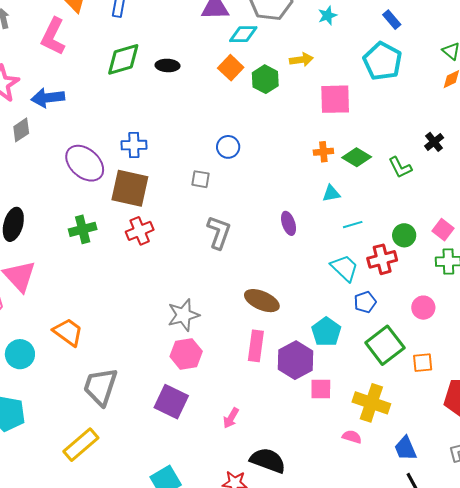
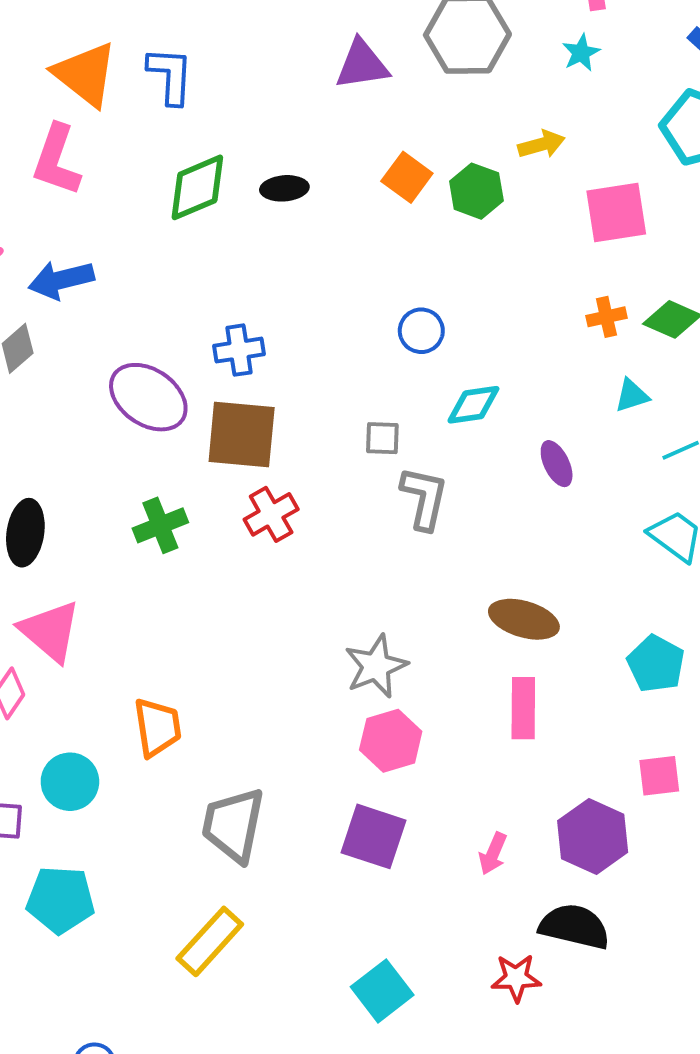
cyan diamond: (243, 34) -> (473, 405), moved
gray square: (201, 179) -> (382, 438), moved
orange trapezoid: (68, 332) -> (157, 727), turned 52
purple hexagon: (295, 360) -> (593, 837), moved

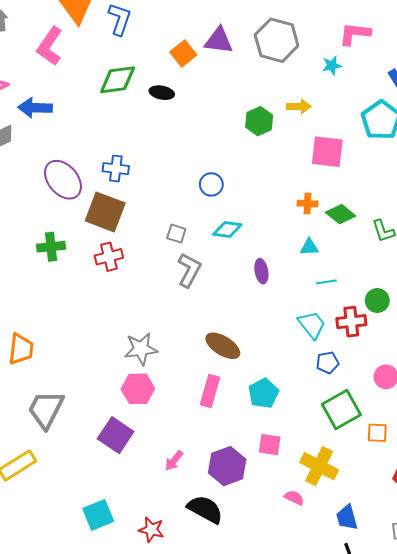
orange square: (407, 177) -> (183, 53), moved
cyan pentagon: (656, 664) -> (263, 393), moved
red star: (516, 978) -> (151, 530), moved

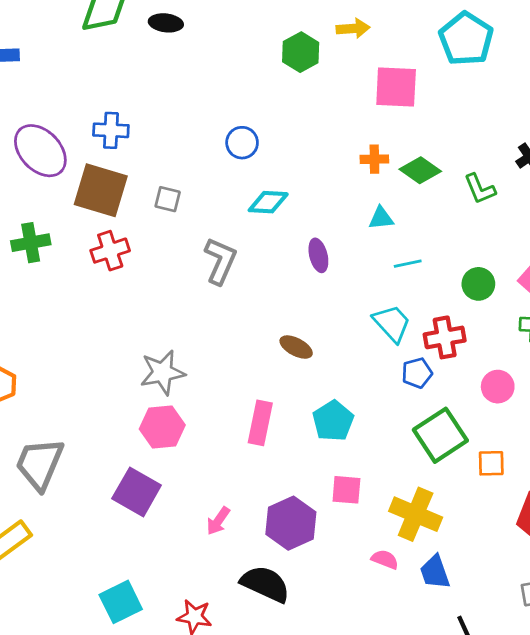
gray square: (176, 234) -> (168, 199), moved
red cross: (351, 322) -> (445, 337), moved
brown ellipse: (223, 346) -> (296, 347), moved, size x0.7
blue trapezoid: (347, 518) -> (435, 572), moved

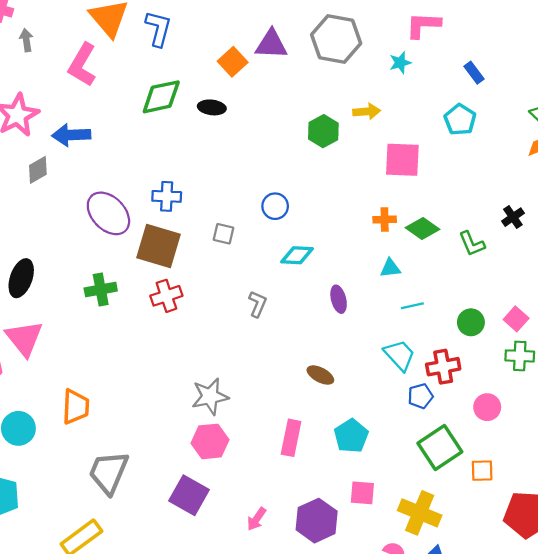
cyan pentagon: (466, 39) -> (460, 120), size x0.7
gray square: (168, 199) -> (224, 234), moved
gray L-shape: (220, 261) -> (258, 304), size x0.7

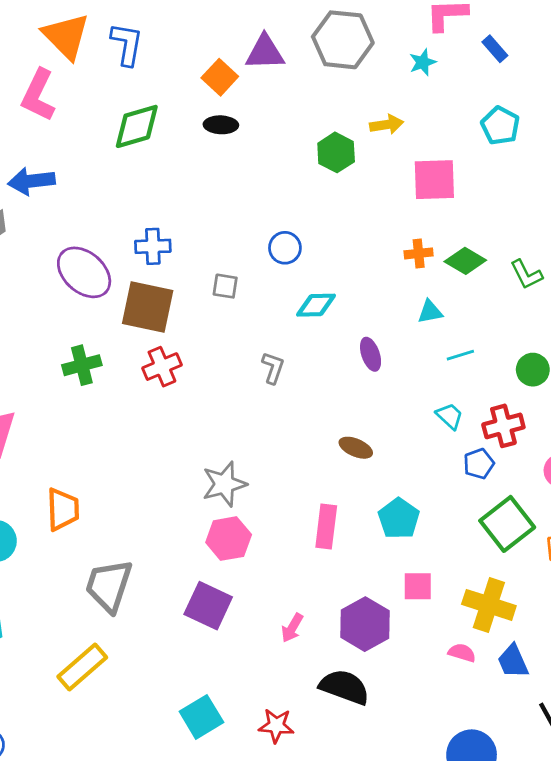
blue rectangle: (474, 73) -> (495, 49), moved
black ellipse: (212, 107) -> (221, 125), moved
cyan trapezoid: (400, 355) -> (450, 416), size x0.7

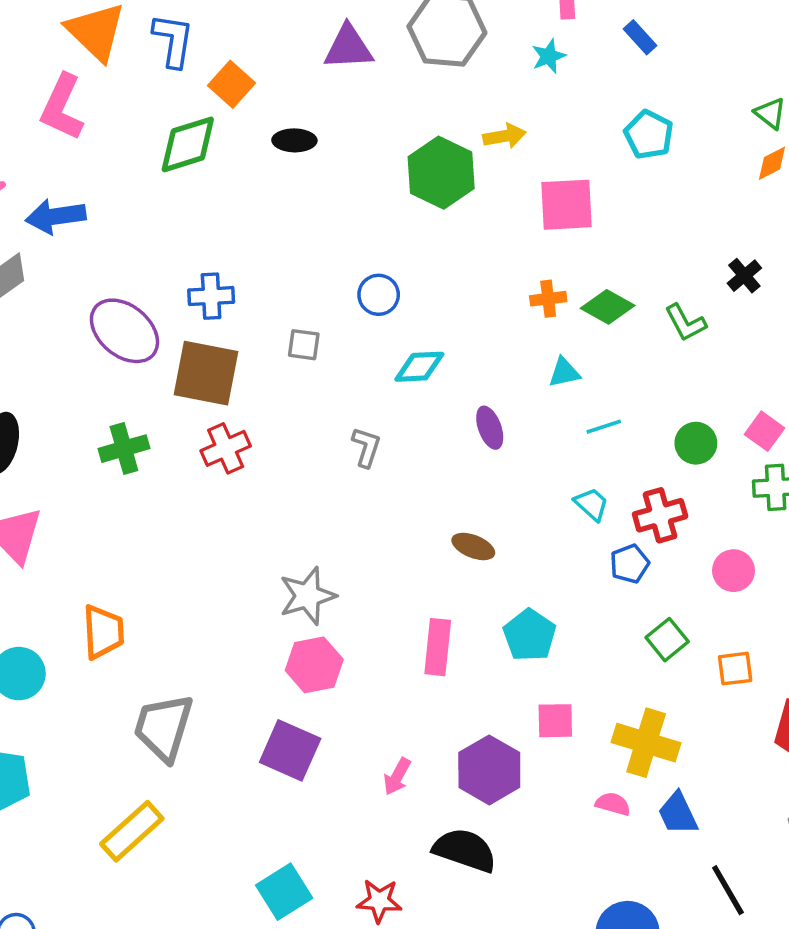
orange square: (220, 77) -> (232, 84), moved
green hexagon: (336, 152) -> (441, 173), size x1.4
green square: (507, 524) -> (667, 640), size x0.6

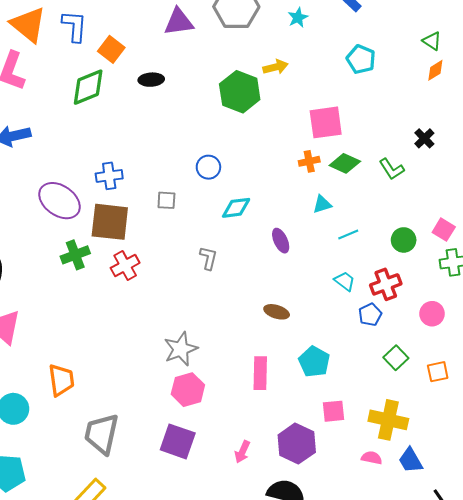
pink square: (566, 205) -> (326, 122), moved
green cross: (124, 449) -> (75, 255), moved

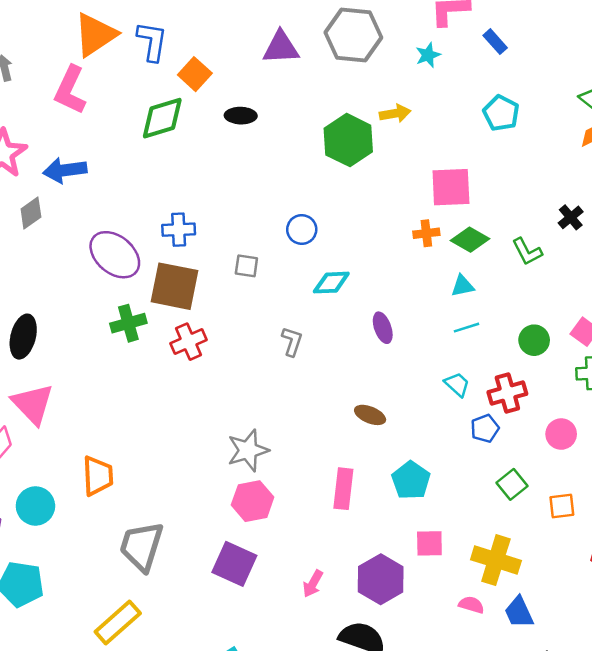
orange triangle: (28, 25) -> (95, 35), turned 42
cyan triangle: (322, 204) -> (463, 286), moved

